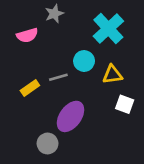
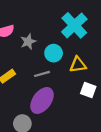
gray star: (54, 14) -> (28, 42), moved
gray line: (58, 77) -> (42, 74), moved

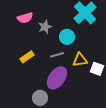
yellow triangle: (78, 65) -> (80, 60), moved

